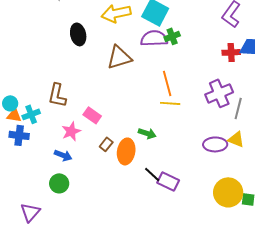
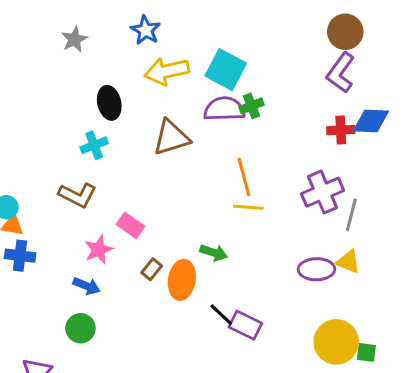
brown L-shape: (57, 95) -> (77, 195), turned -75
cyan cross: (31, 114) -> (94, 145), moved

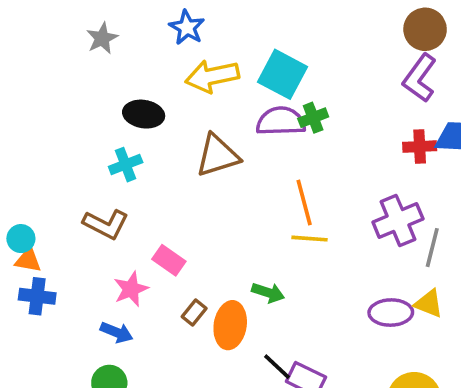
black ellipse: (109, 103) -> (144, 114), turned -68

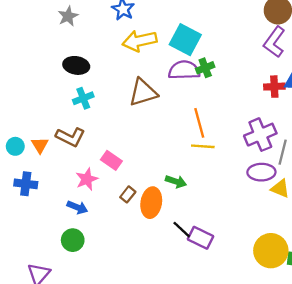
black ellipse: (144, 114) -> (76, 65), moved
orange triangle: (28, 260) -> (40, 145), moved, turned 48
purple ellipse: (391, 313) -> (261, 172), moved

